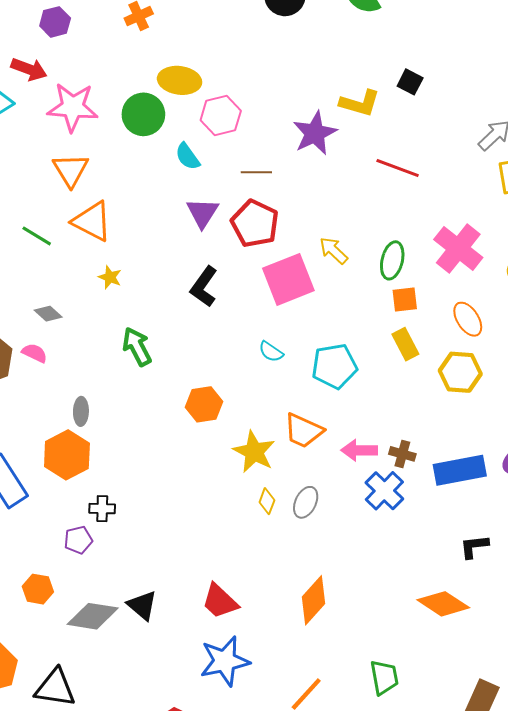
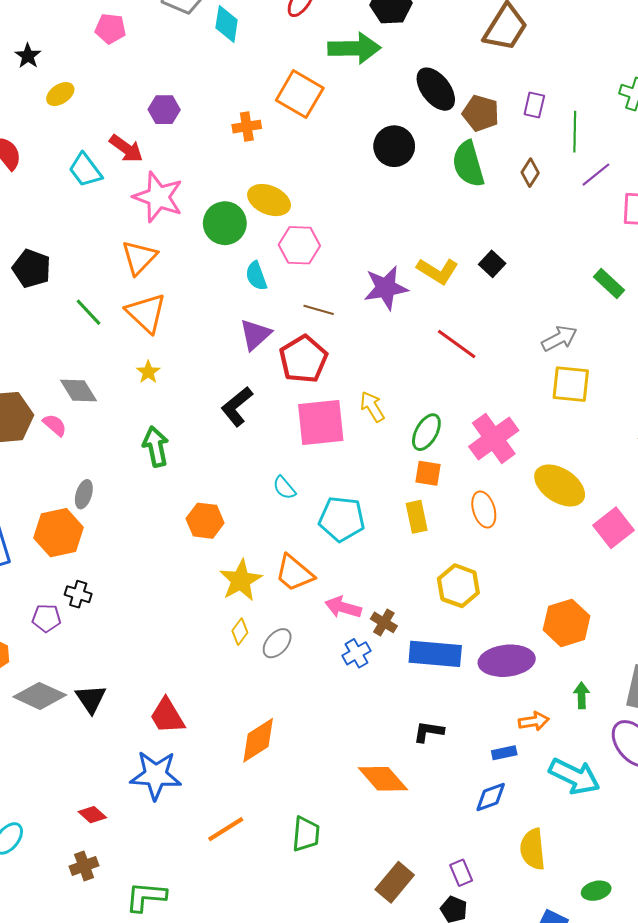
gray diamond: (48, 314) -> (78, 391), size x1.4
yellow hexagon: (460, 372) -> (458, 586), moved
blue cross: (384, 491) -> (357, 653), size x0.7

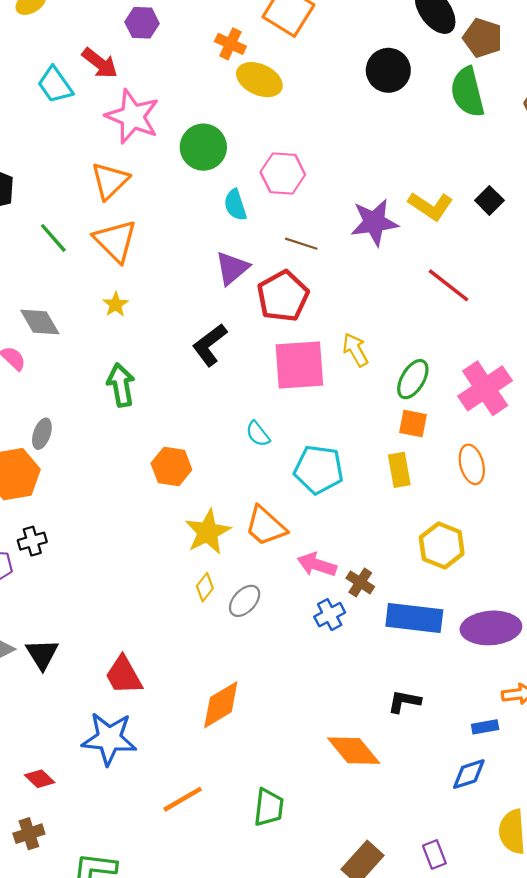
orange cross: (247, 127) -> (230, 44), turned 32
yellow ellipse: (269, 200) -> (259, 80), moved
black cross: (78, 594) -> (32, 541), turned -35

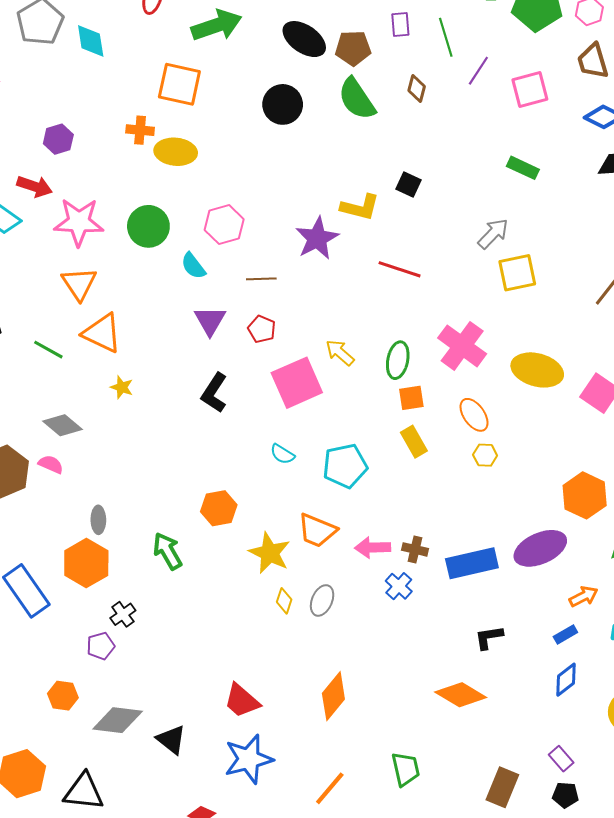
red pentagon: (283, 296) -> (262, 329), size x0.6
green arrow: (121, 385) -> (167, 551), moved
yellow hexagon: (442, 546) -> (485, 455), moved, size x0.6
black triangle: (42, 654) -> (171, 740), moved

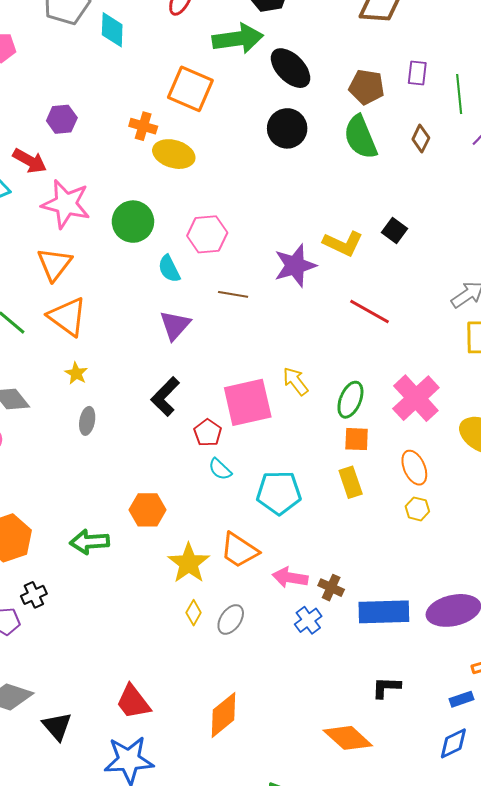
black ellipse: (304, 39) -> (291, 68), moved
red pentagon: (262, 329) -> (208, 433), moved
gray ellipse: (98, 520) -> (87, 421), moved
green arrow: (167, 551) -> (89, 542), turned -75

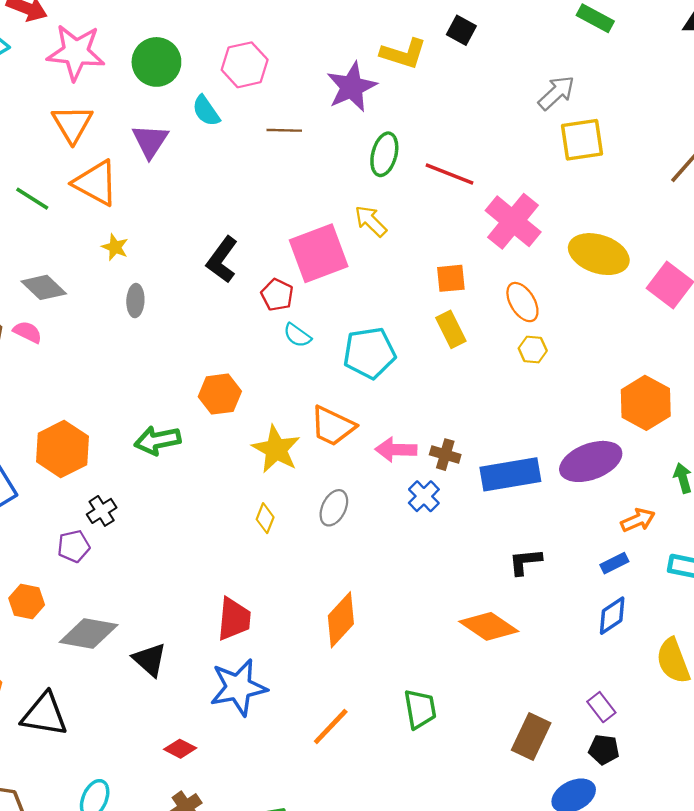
red line: (370, 312) -> (449, 174), moved
purple triangle: (175, 325) -> (150, 141), moved
green ellipse: (350, 400) -> (384, 154), moved
yellow diamond: (194, 613) -> (265, 518), moved
red trapezoid: (133, 702) -> (234, 619), turned -129

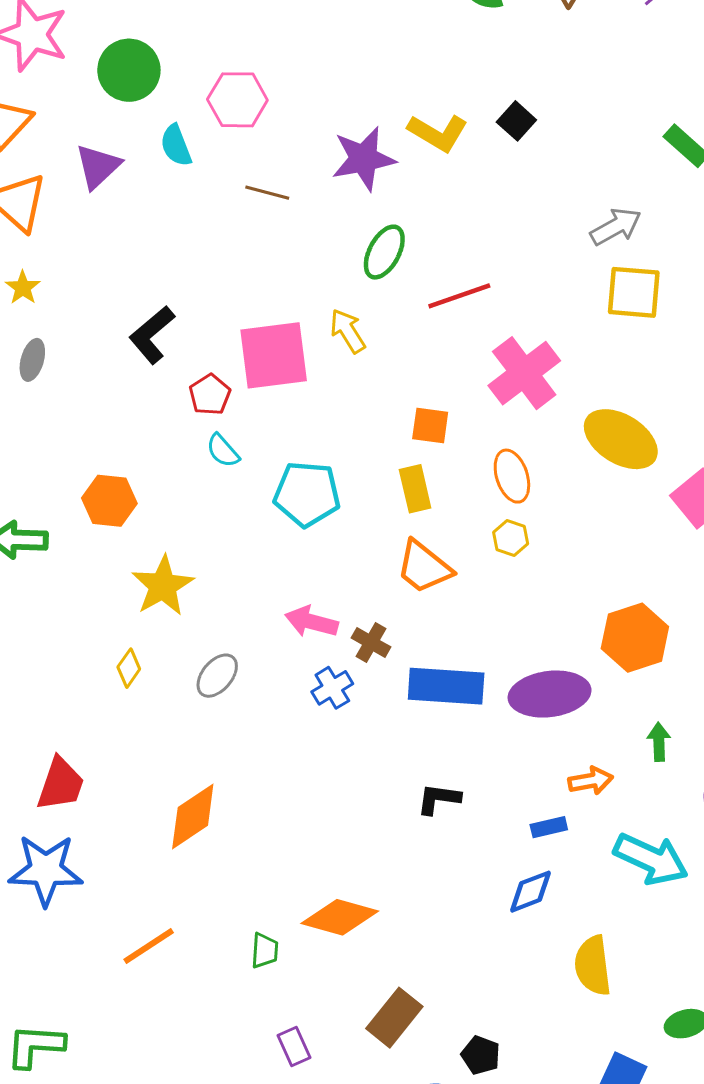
red line: (449, 174) -> (459, 296), turned -54
orange trapezoid: (333, 426) -> (424, 567), moved
orange diamond: (489, 626) -> (340, 917), moved, turned -32
purple rectangle: (601, 707) -> (294, 1047), moved
green trapezoid: (420, 709) -> (265, 951), size x0.7

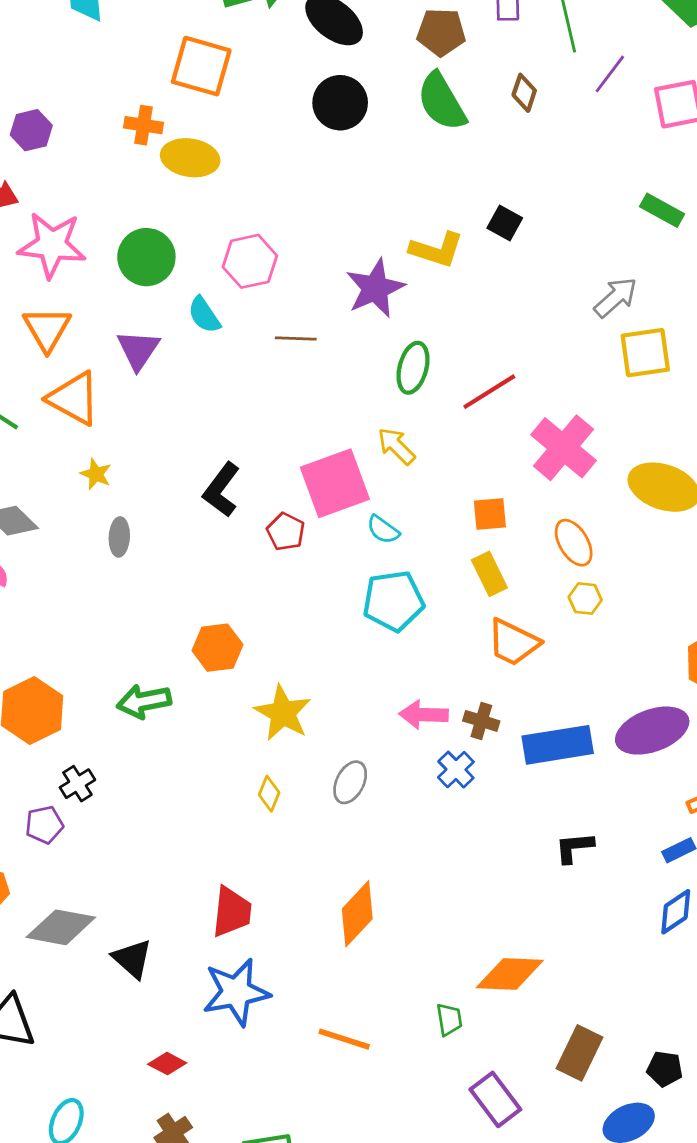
cyan semicircle: (223, 451) -> (383, 530), moved
orange line: (149, 946) -> (344, 1039), turned 64
purple rectangle: (294, 1047) -> (495, 1099), size x1.5

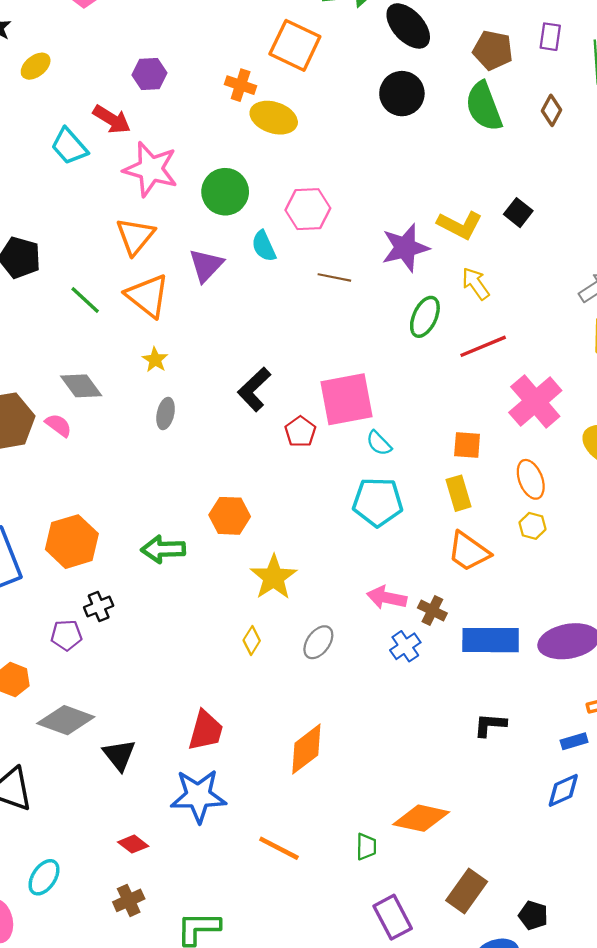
yellow arrow: (396, 446) -> (476, 284), moved

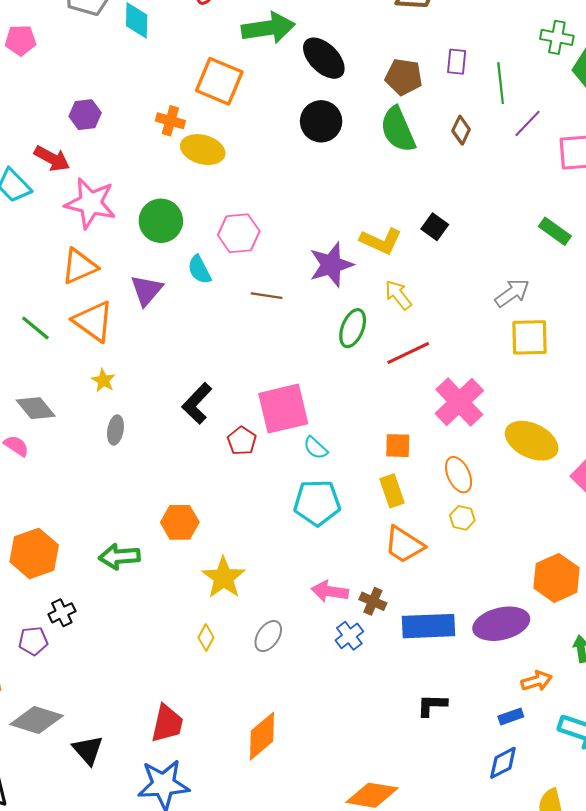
orange triangle: (135, 236) -> (79, 266), turned 30

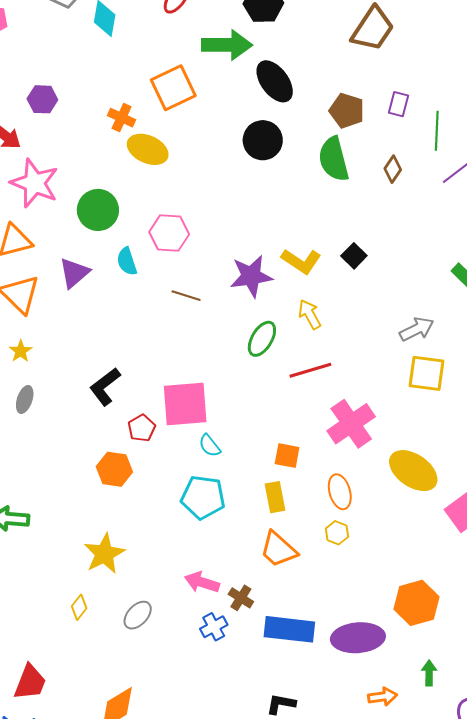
orange square: (219, 81) -> (173, 88), turned 33
orange hexagon: (180, 522) -> (114, 469), moved

